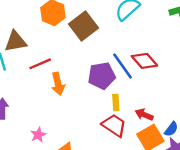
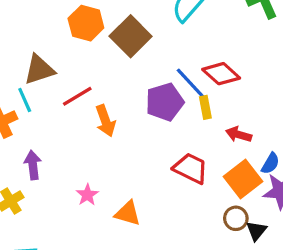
yellow rectangle: (116, 102) -> (205, 107), moved
red arrow: (144, 115) -> (239, 135), moved

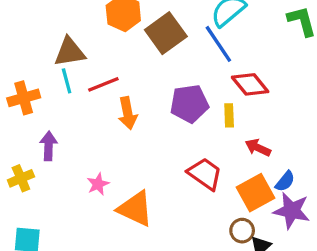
blue line: (192, 85) -> (218, 44), moved
cyan line: (25, 100) -> (67, 81), moved
orange triangle: (128, 213) -> (135, 209), size x1.4

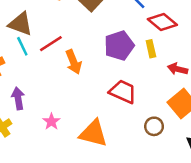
brown triangle: (70, 52) -> (20, 24), turned 40
red trapezoid: (205, 174) -> (123, 92), moved
pink star: (98, 184) -> (51, 121), moved
brown circle: (242, 231) -> (154, 126), moved

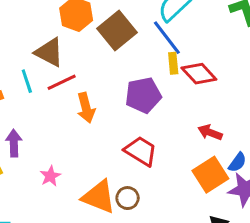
brown triangle: (20, 24) -> (49, 52), moved
yellow rectangle: (151, 49) -> (173, 63), moved
brown circle: (154, 126) -> (128, 198), moved

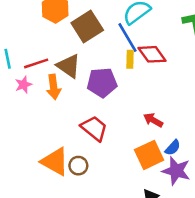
brown triangle: (49, 52) -> (69, 66), moved
red diamond: (199, 74) -> (152, 54), moved
pink star: (50, 176) -> (23, 85), moved

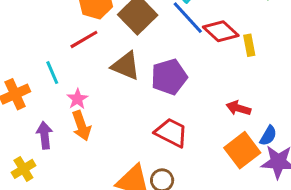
yellow rectangle: (130, 59) -> (249, 45), moved
red line: (36, 63) -> (84, 39), moved
orange arrow: (54, 87) -> (81, 126), moved

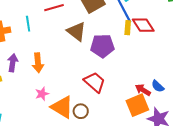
yellow rectangle: (249, 45) -> (128, 28), moved
pink star: (77, 99) -> (42, 94), moved
red arrow: (238, 108) -> (143, 90), moved
blue semicircle: (268, 136) -> (158, 86), moved, turned 88

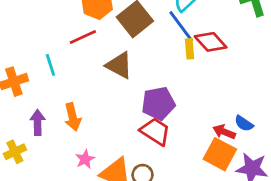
purple pentagon: (102, 46) -> (158, 103), moved
orange square: (137, 105) -> (220, 154), turned -30

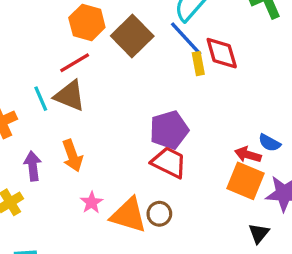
red diamond: (211, 42) -> (222, 53), turned 32
brown triangle: (119, 65) -> (70, 96), moved

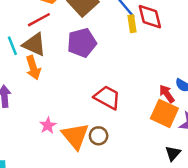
purple pentagon: (169, 130) -> (82, 43), moved
red arrow: (248, 155) -> (167, 94), turned 36
orange arrow: (72, 156) -> (33, 68), moved
orange triangle: (129, 215) -> (75, 136), turned 32

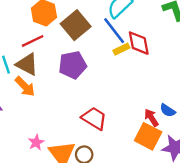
yellow rectangle: (132, 24) -> (121, 49), turned 70
orange arrow: (33, 68) -> (25, 86), turned -30

